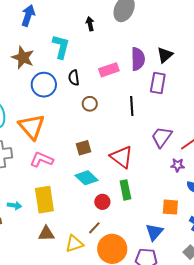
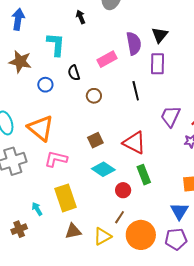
blue circle: (44, 85) -> (45, 85), size x0.6
cyan arrow: (14, 206) -> (37, 209), turned -120

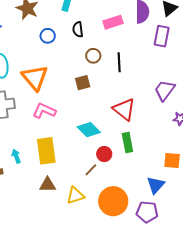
black line: (136, 91) -> (119, 62), moved
brown square: (95, 140) -> (83, 83), moved
brown line: (120, 217) -> (91, 170), moved

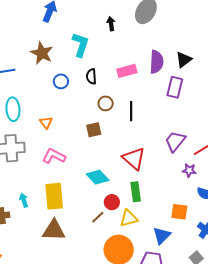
orange triangle: (35, 78) -> (46, 122), size x0.5
brown triangle: (48, 185) -> (54, 230), size x1.4
yellow triangle: (75, 195) -> (129, 218), moved

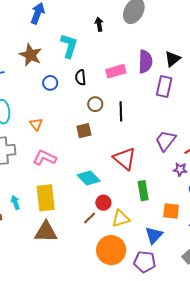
green rectangle: (136, 192) -> (143, 191), moved

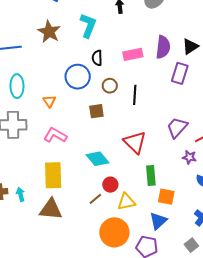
blue circle: (50, 83) -> (78, 77), moved, size x1.6
cyan arrow: (15, 202) -> (20, 194), moved
orange square: (171, 211) -> (166, 197), moved

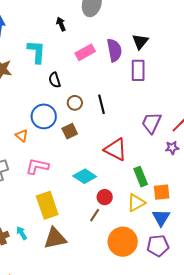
pink rectangle: (133, 54) -> (85, 52), moved
blue circle: (78, 77) -> (44, 116), moved
yellow triangle: (126, 202) -> (136, 203), moved

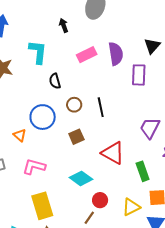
black triangle: (140, 42) -> (152, 46), moved
brown square: (70, 131) -> (76, 137), moved
green rectangle: (141, 177) -> (143, 171), moved

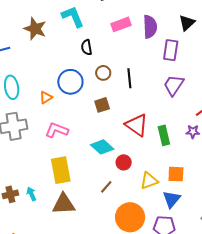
cyan L-shape: (38, 52) -> (73, 17), turned -35
purple trapezoid: (150, 128) -> (174, 85), moved
orange triangle: (20, 135) -> (46, 97), turned 40
green rectangle: (143, 171) -> (164, 135), moved
red circle: (100, 200) -> (124, 162), moved

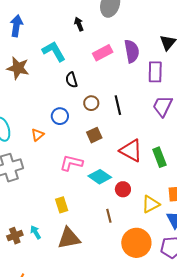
blue circle: (70, 82) -> (60, 116), size x0.7
pink L-shape: (57, 130) -> (71, 163), moved
yellow rectangle: (61, 170) -> (62, 205), size x0.6
brown line: (106, 187) -> (109, 216), turned -48

